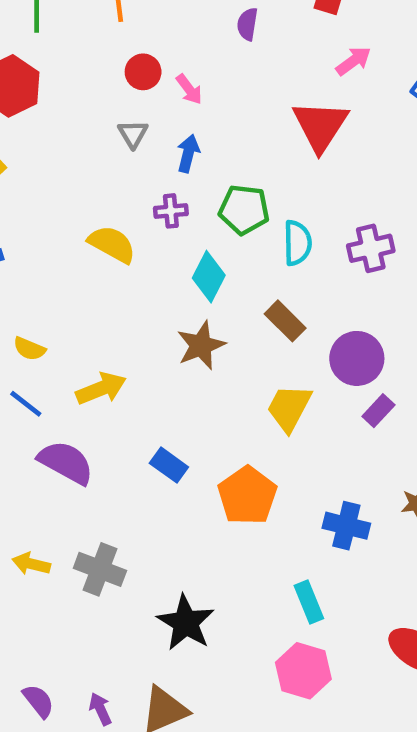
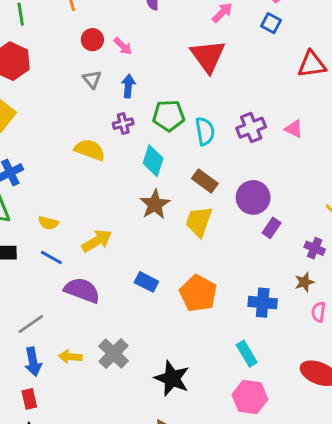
yellow trapezoid: (289, 408) -> (199, 222), moved
gray cross: (100, 569) -> (114, 353), turned 32

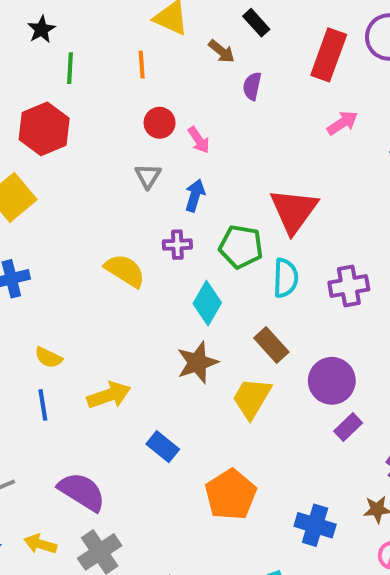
red triangle: (208, 56) -> (294, 211), moved
blue line: (51, 258) -> (43, 405), turned 40
blue rectangle: (146, 282) -> (163, 447), moved
purple semicircle: (82, 290) -> (82, 492), moved

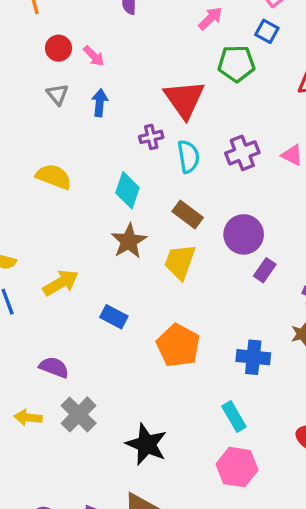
purple cross: (177, 245) -> (151, 137), moved
green pentagon: (241, 247) -> (236, 64), moved
purple semicircle: (82, 492) -> (54, 367), size x0.7

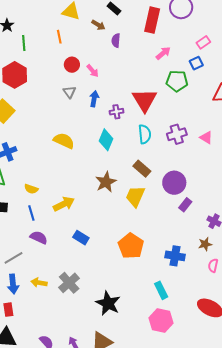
blue square: (267, 31) -> (196, 63), turned 32
purple cross: (151, 137) -> (116, 112), moved
cyan diamond: (127, 190) -> (106, 140), moved
blue rectangle: (114, 317) -> (81, 238), moved
purple semicircle: (54, 367) -> (39, 237), moved

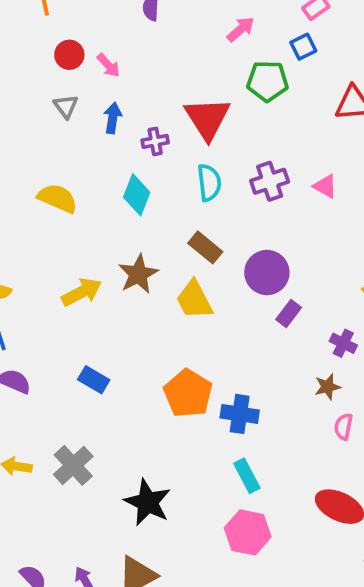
yellow trapezoid: (135, 196) -> (194, 300), turned -50
yellow arrow: (64, 204) -> (82, 292), moved
blue cross: (175, 256) -> (240, 414), moved

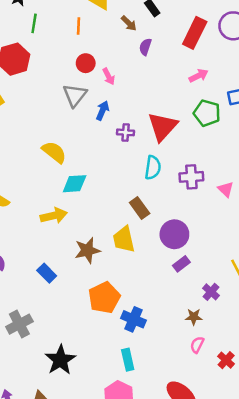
gray triangle: (66, 106) -> (75, 95), size x1.5
cyan diamond: (137, 195) -> (75, 184), moved, turned 50
brown star: (138, 274) -> (87, 250), moved

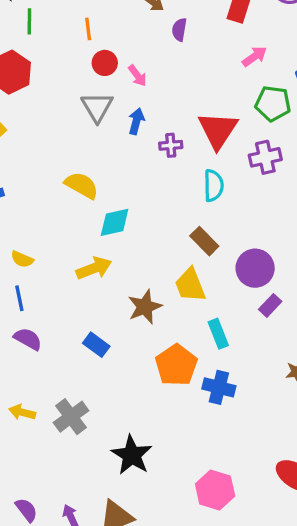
orange line: (79, 26) -> (88, 29), moved
purple cross: (191, 177) -> (265, 157), moved
cyan rectangle: (128, 360) -> (218, 334), moved

